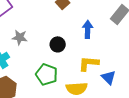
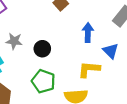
black circle: (58, 44) -> (42, 49), moved
blue triangle: (109, 77) -> (111, 51), moved

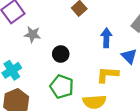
gray star: (14, 41) -> (32, 34), moved

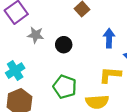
black circle: (61, 54) -> (64, 45), moved

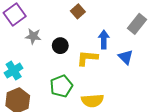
yellow L-shape: (110, 75) -> (87, 58), moved
green pentagon: (65, 87) -> (61, 86), turned 30

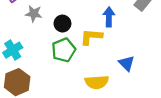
blue triangle: (126, 57) -> (127, 63), moved
green pentagon: (61, 86) -> (64, 50), moved

